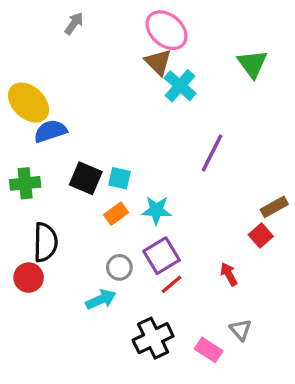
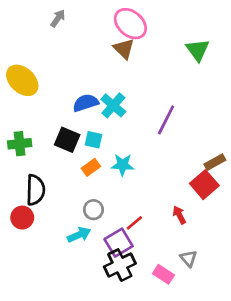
cyan cross: (180, 86) -> (113, 105), moved
blue semicircle: (50, 131) -> (86, 103), moved
red square: (261, 235) -> (204, 185), size x1.5
purple square: (162, 256) -> (119, 243), moved

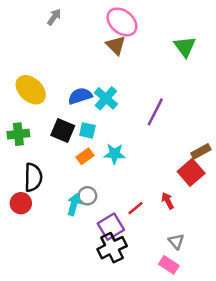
yellow ellipse: (22, 80) -> (31, 90), moved
red line: (134, 223) -> (136, 208), moved
cyan arrow: (79, 235) -> (74, 204), moved, turned -50
pink rectangle: (163, 274) -> (169, 265), moved

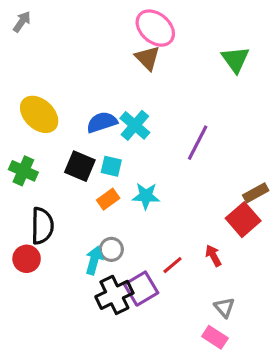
gray arrow: (54, 17) -> (22, 22), moved
green cross: (18, 134) -> (23, 171), turned 30
black cross: (112, 248) -> (114, 295), moved

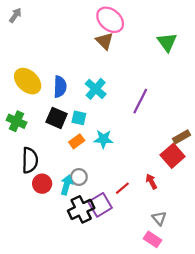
blue semicircle: (102, 122) -> (60, 87), moved, turned 110
red circle: (27, 259) -> (42, 184), moved

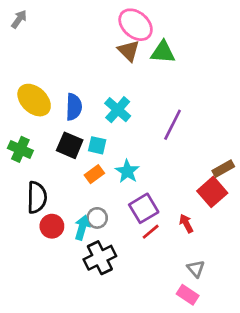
green triangle: (167, 42) -> (163, 52), moved, turned -50
cyan star: (103, 139) -> (127, 171), turned 30
purple square: (100, 205) -> (144, 208), moved

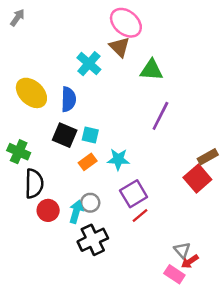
green triangle: (163, 52) -> (151, 70), moved
cyan cross: (118, 110) -> (89, 64), moved
green cross: (20, 149) -> (19, 152), moved
cyan star: (127, 171) -> (118, 159), turned -30
red arrow: (186, 223) -> (190, 261), moved, turned -96

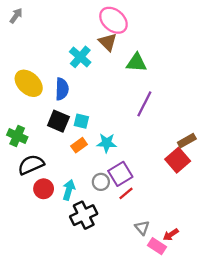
black semicircle: (34, 184) -> (31, 165), turned -115
gray circle: (90, 203) -> (101, 182), moved
gray triangle: (182, 250) -> (142, 228), moved

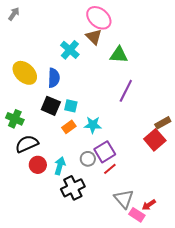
gray triangle: (142, 228) -> (124, 199), size x1.5

